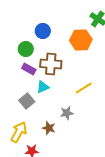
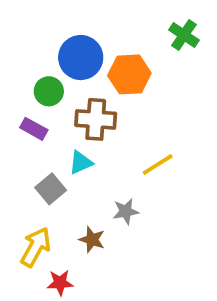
blue circle: (43, 31) -> (81, 58), size x1.5
orange hexagon: (81, 40) -> (129, 74), moved
purple rectangle: (29, 69) -> (34, 129), moved

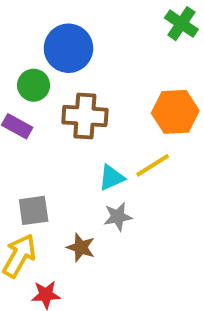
orange hexagon: (129, 74) -> (175, 112), moved
cyan triangle: (81, 163) -> (112, 178), moved
gray square: (51, 189) -> (34, 210), moved, turned 32

